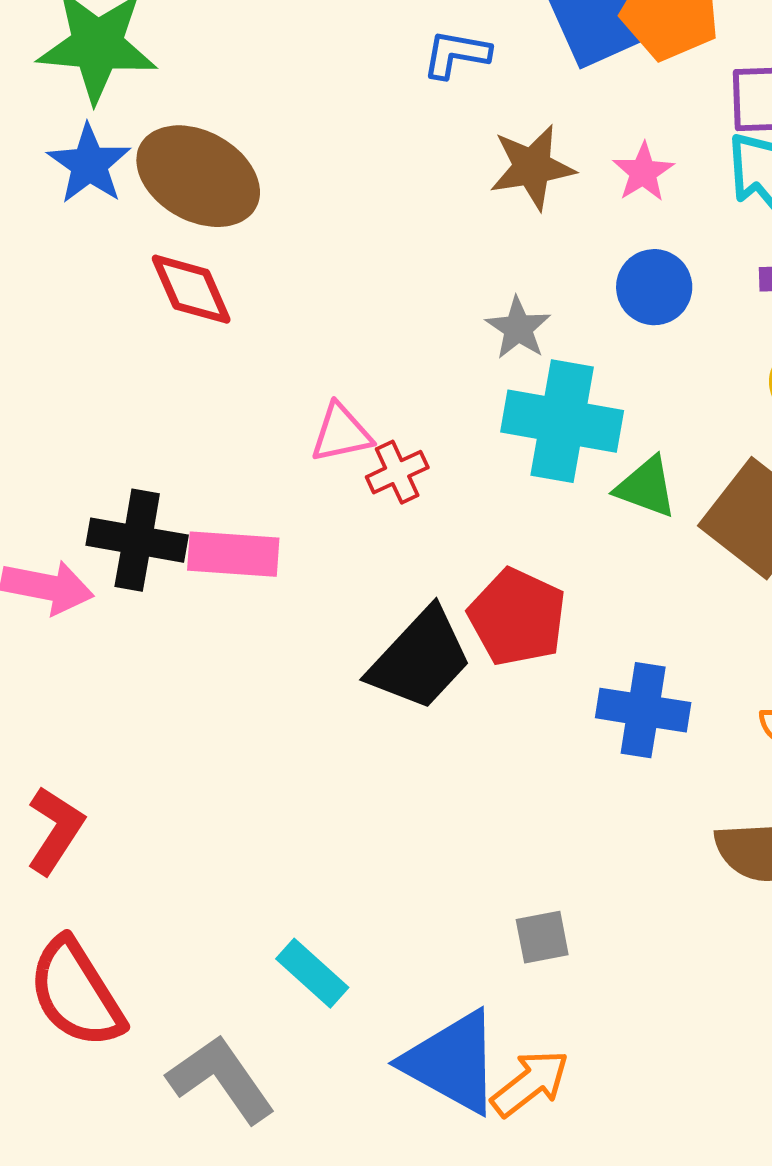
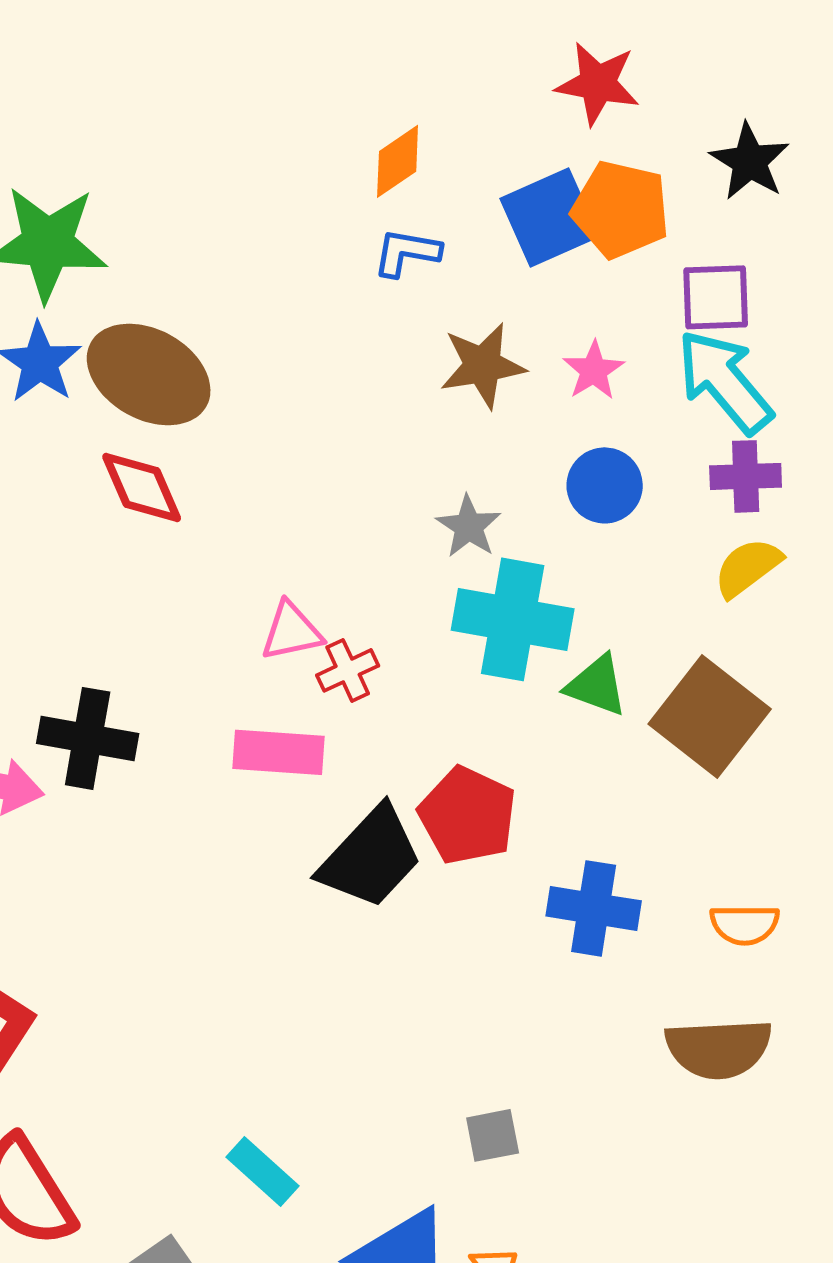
pink rectangle: (233, 554) -> (279, 752), moved

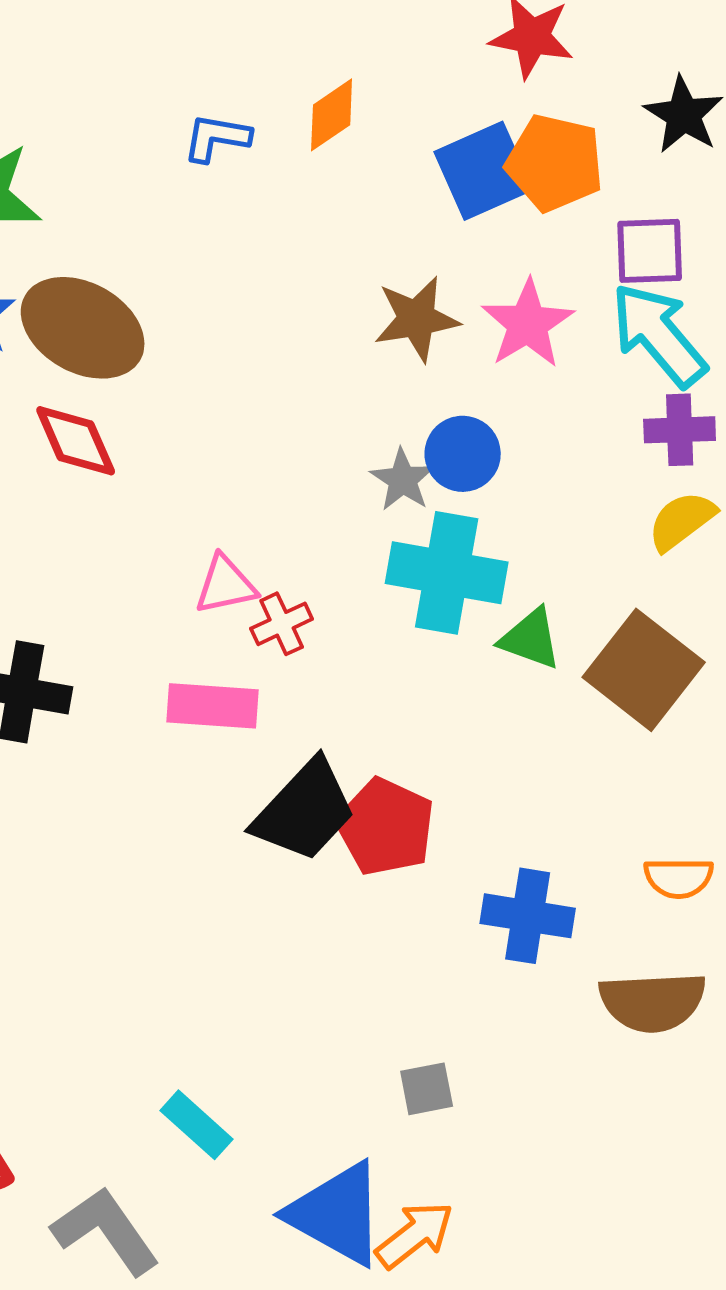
blue L-shape: (407, 252) -> (217, 138), moved
pink star: (594, 370) -> (528, 324), size x1.5
blue circle: (605, 485) -> (463, 454), moved
red pentagon: (468, 815) -> (386, 827), moved
blue cross: (594, 908) -> (528, 916), moved

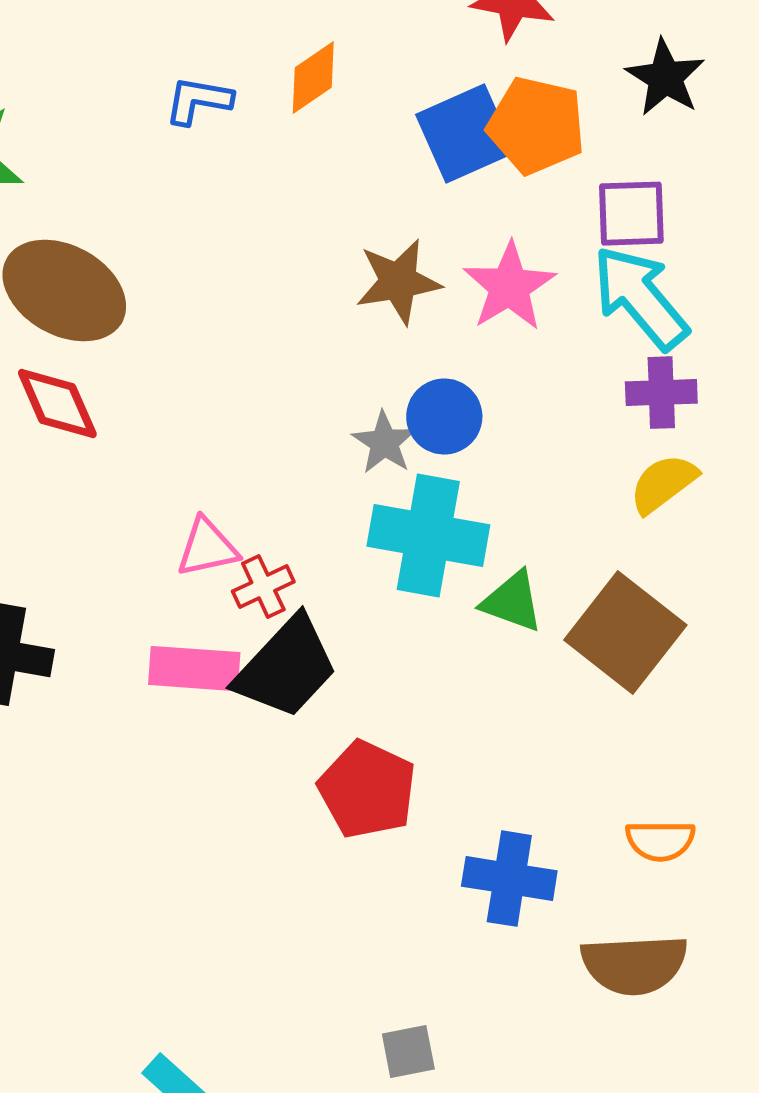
black trapezoid: (305, 811) -> (286, 668), moved

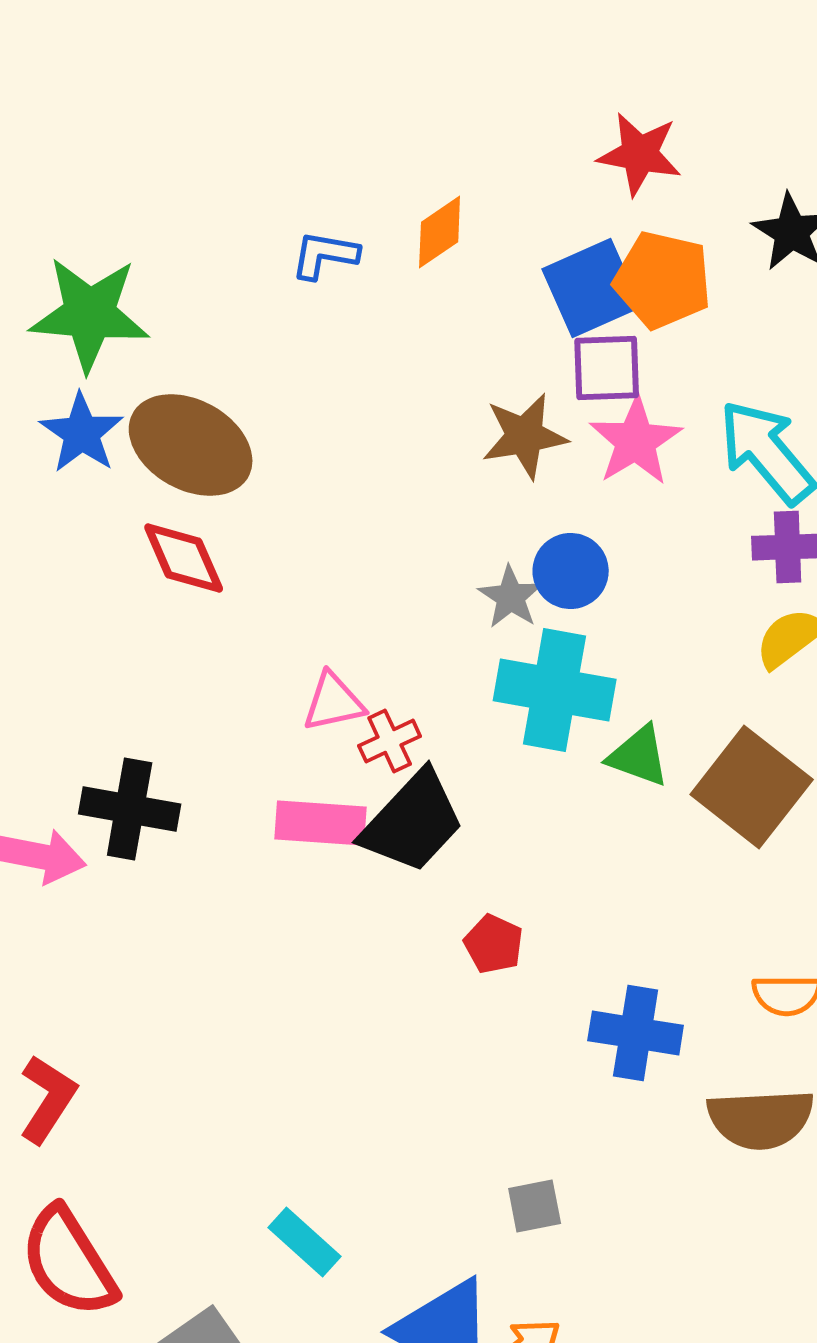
purple square: (631, 214) -> (607, 368), moved
red pentagon: (367, 790) -> (494, 944), size x0.6

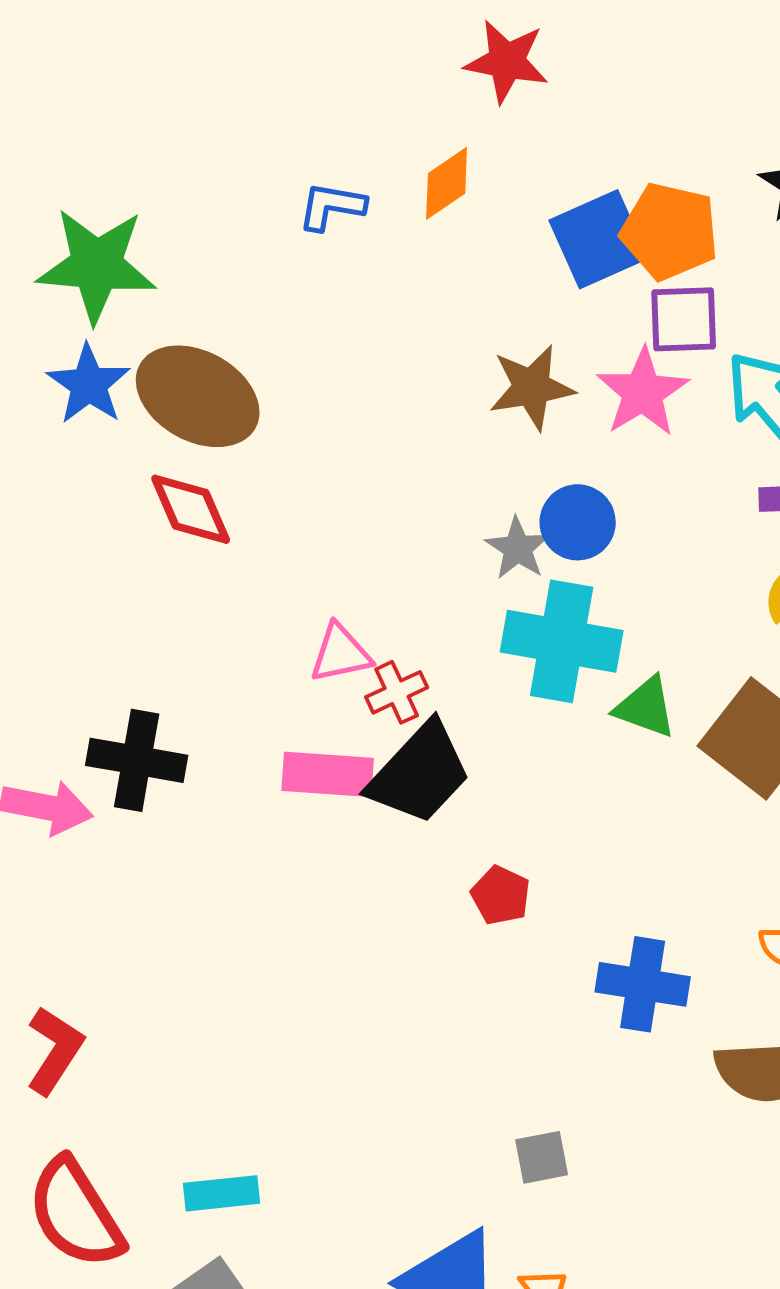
red star: (640, 154) -> (507, 61), moved
purple square: (607, 368) -> (684, 319), moved
cyan rectangle: (305, 1242) -> (222, 1193), moved, turned -48

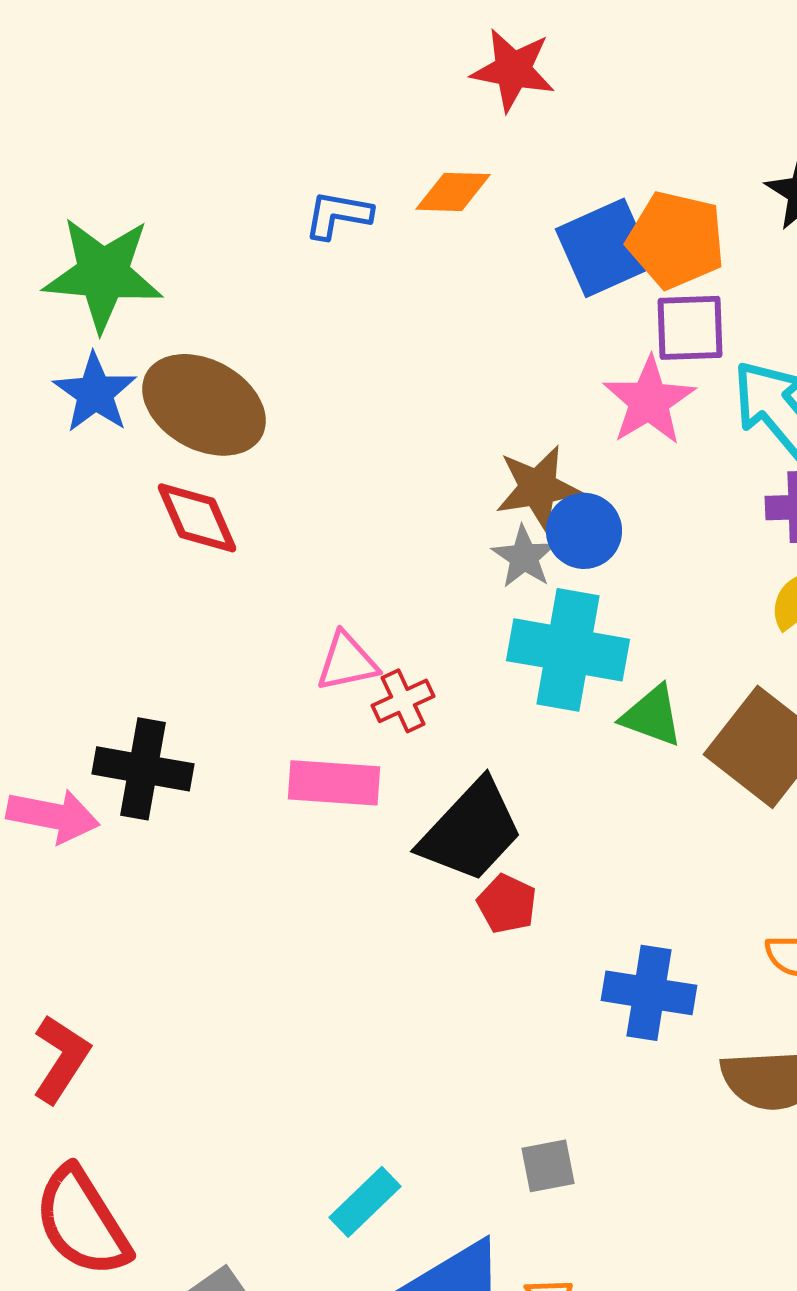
orange diamond: (447, 183) -> (453, 192), turned 36
brown star: (532, 387) -> (538, 488), moved
black trapezoid: (420, 773) -> (471, 831), moved
cyan rectangle: (222, 1193) -> (365, 1202), moved, turned -38

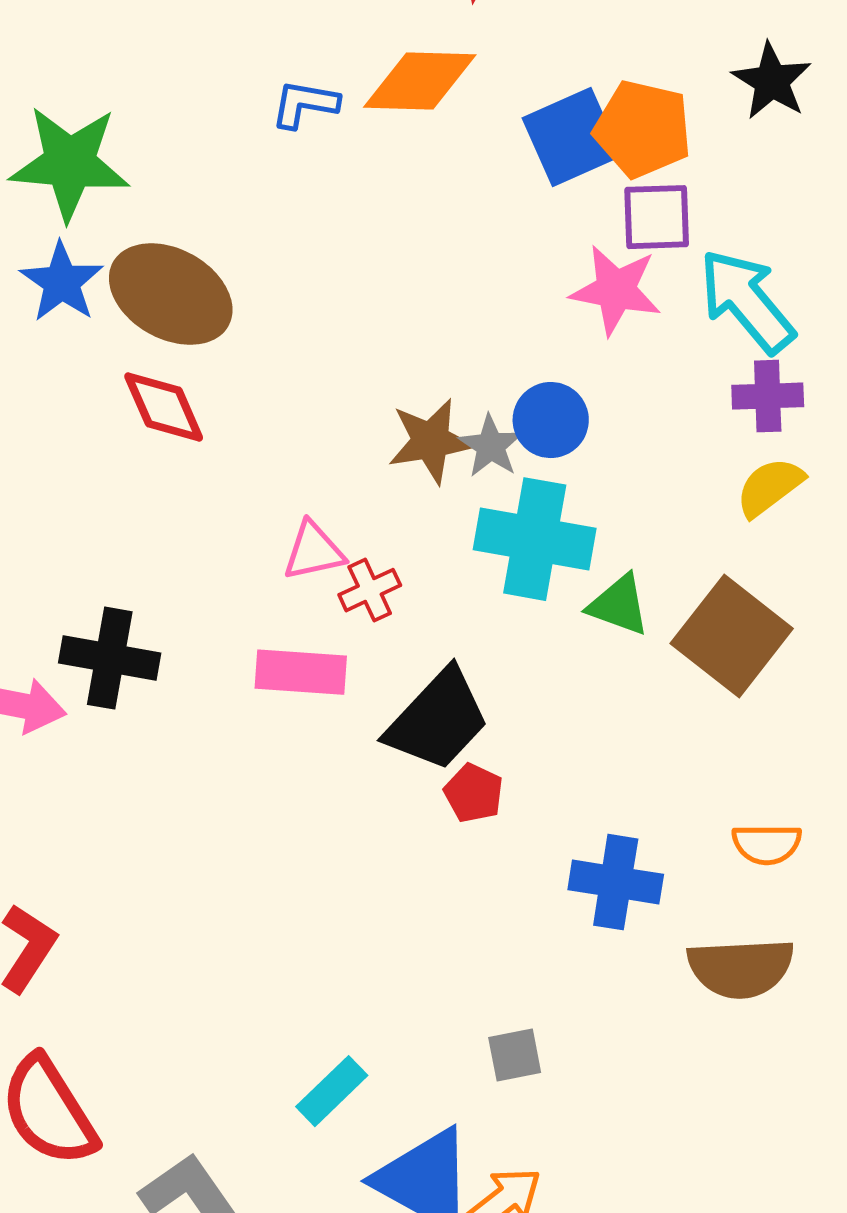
orange diamond: (453, 192) -> (420, 81), size x1.5
pink star: (649, 401) -> (616, 290), turned -30
brown star: (538, 488) -> (431, 441), moved

